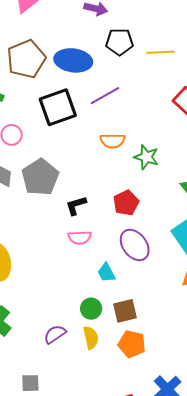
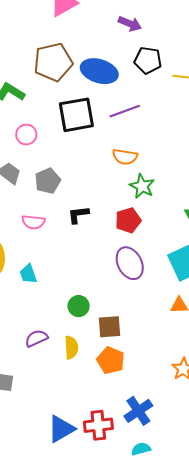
green star: (146, 157) -> (142, 186), moved
gray pentagon: (40, 177) -> (48, 181), size x0.7
pink semicircle: (80, 237) -> (33, 222), moved
cyan trapezoid: (106, 273) -> (28, 274), moved
green circle: (91, 309) -> (79, 306), moved

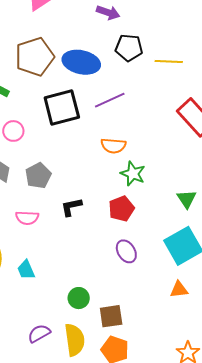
purple ellipse: (130, 263) -> (126, 251), size x0.7
yellow semicircle: (71, 347) -> (75, 340), size x1.4

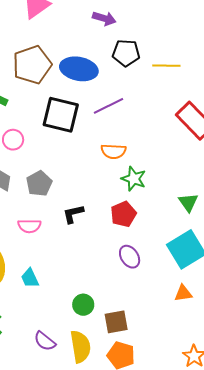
black square: (62, 108) -> (61, 115), turned 30
purple semicircle: (39, 333) -> (45, 341), turned -110

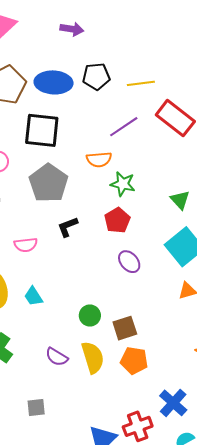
black pentagon: (126, 53) -> (96, 76), moved
yellow line: (166, 66) -> (141, 83), moved
purple line: (108, 106) -> (124, 127), moved
gray pentagon: (39, 183) -> (49, 183), moved, size x1.5

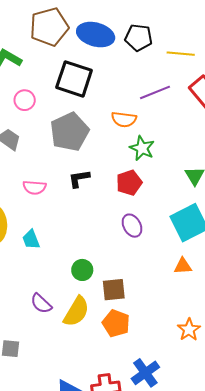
yellow semicircle: (93, 357) -> (76, 312), turned 36

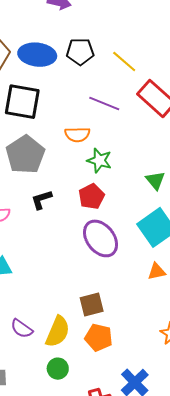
yellow line: (181, 54) -> (124, 61), turned 44
purple line: (155, 92) -> (104, 103), turned 52
purple ellipse: (132, 226) -> (101, 238), size x1.6
green circle: (82, 270) -> (58, 369), moved

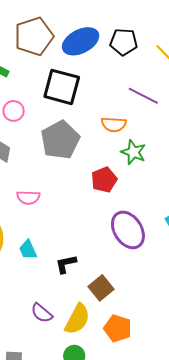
blue ellipse: (37, 55) -> (81, 41), turned -39
red pentagon: (91, 197) -> (104, 180), moved
black L-shape: (41, 200) -> (66, 264), moved
brown square: (92, 305) -> (101, 288), moved, turned -30

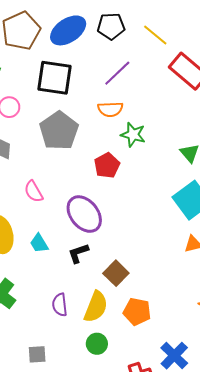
purple line: (143, 96) -> (117, 73), moved, turned -64
pink semicircle: (28, 198) -> (34, 191), turned 65
purple ellipse: (128, 230) -> (84, 214), moved
purple semicircle: (42, 313) -> (60, 305), turned 50

